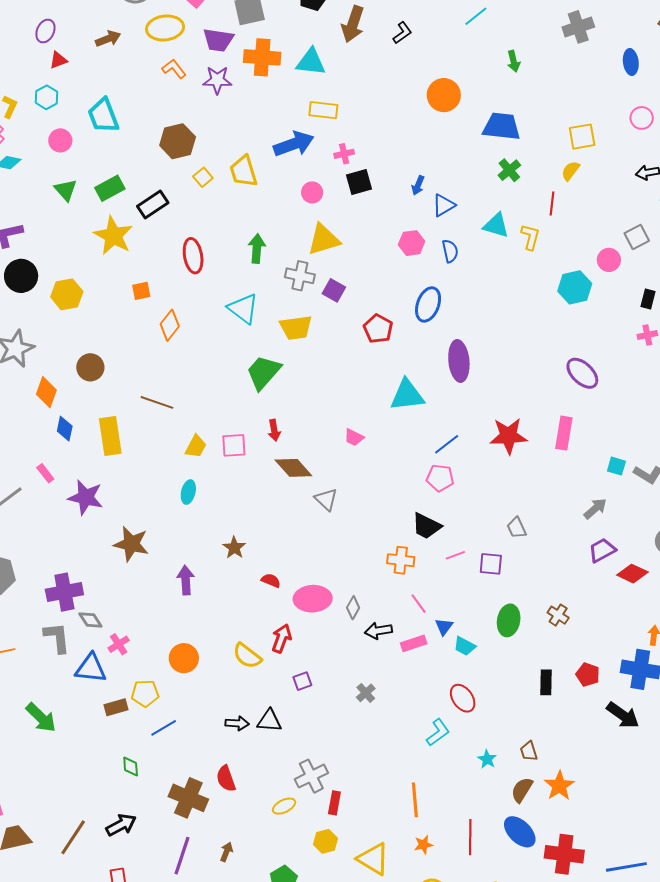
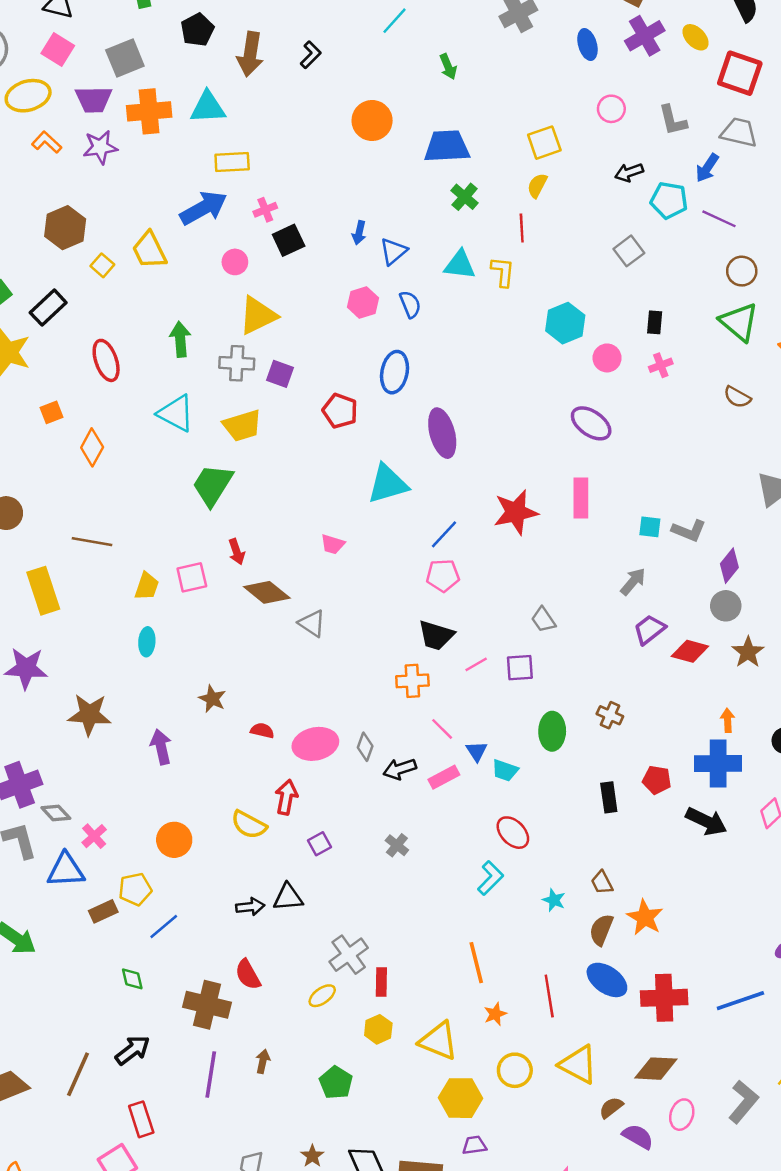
pink circle: (609, 260) -> (607, 358), moved

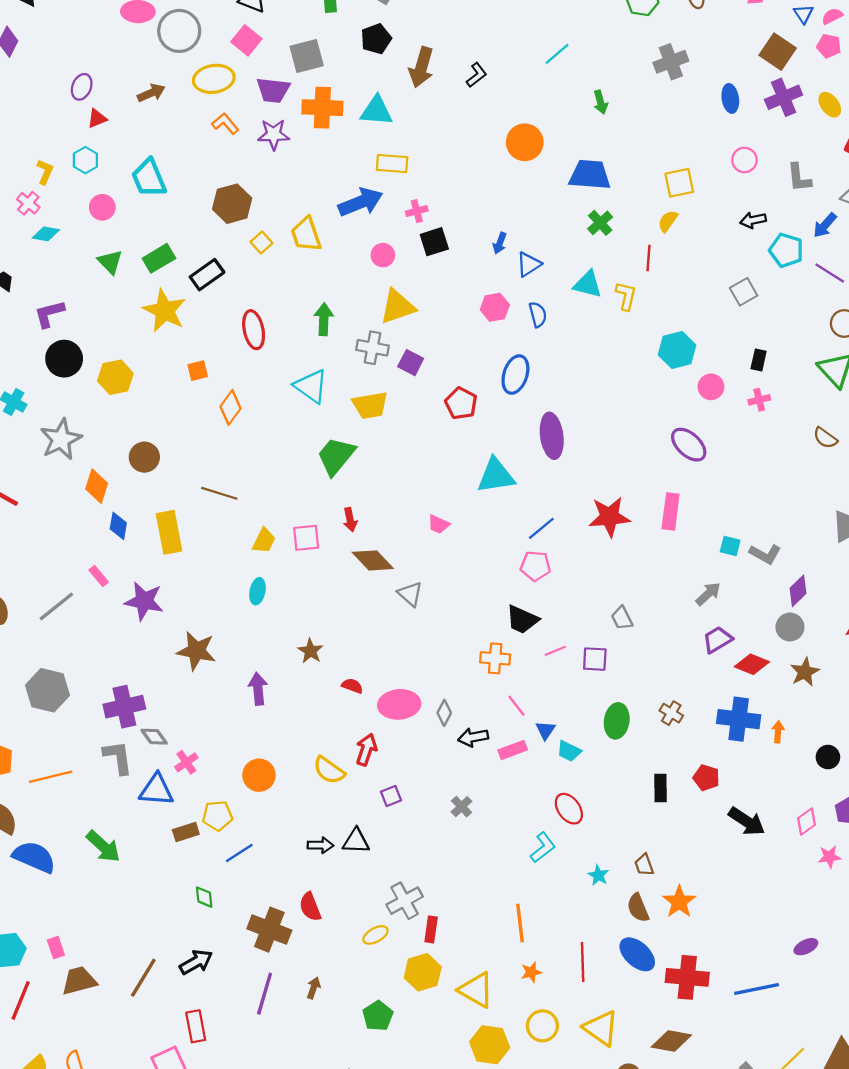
blue cross: (718, 764) -> (739, 719), moved
brown semicircle: (601, 930) -> (638, 908), turned -52
yellow hexagon: (378, 1029) -> (423, 972), size x1.4

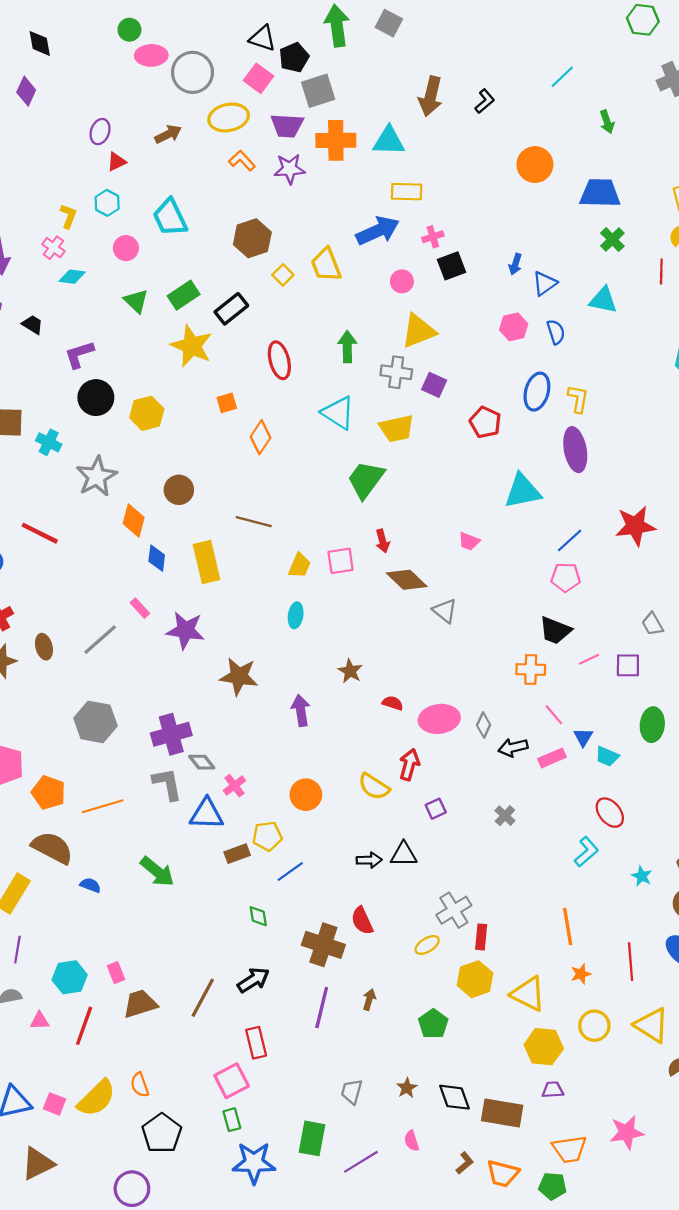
black pentagon: (376, 39) -> (294, 57), moved
yellow L-shape: (626, 296) -> (578, 399), moved
blue semicircle: (34, 857) -> (90, 885), size x0.5

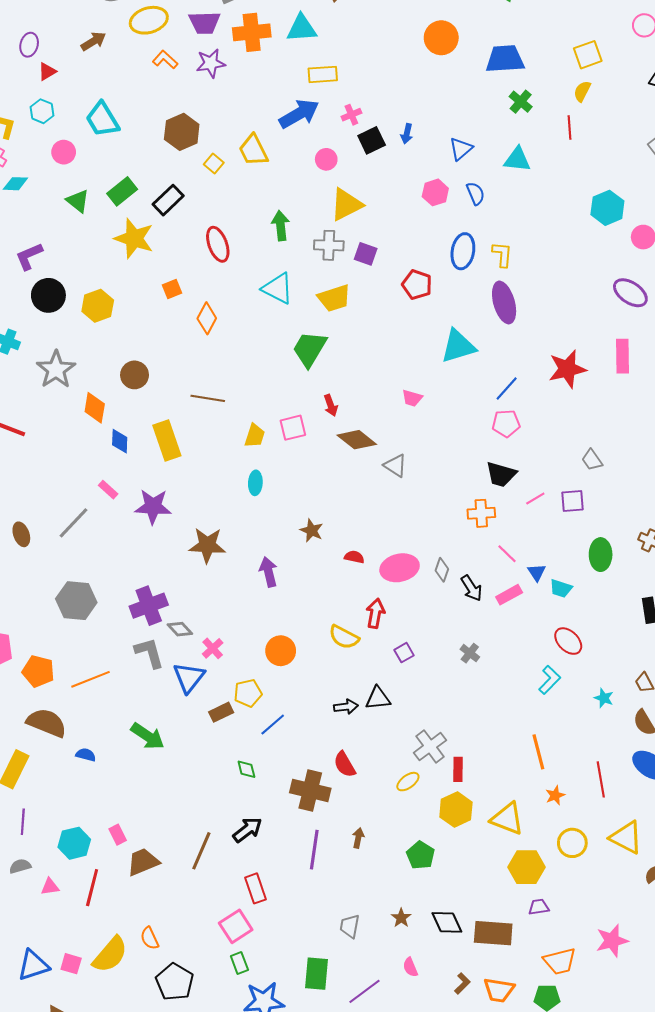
blue arrow: (515, 264) -> (407, 134), moved
black arrow: (513, 747) -> (471, 588), turned -104
blue triangle: (207, 814) -> (189, 678), turned -48

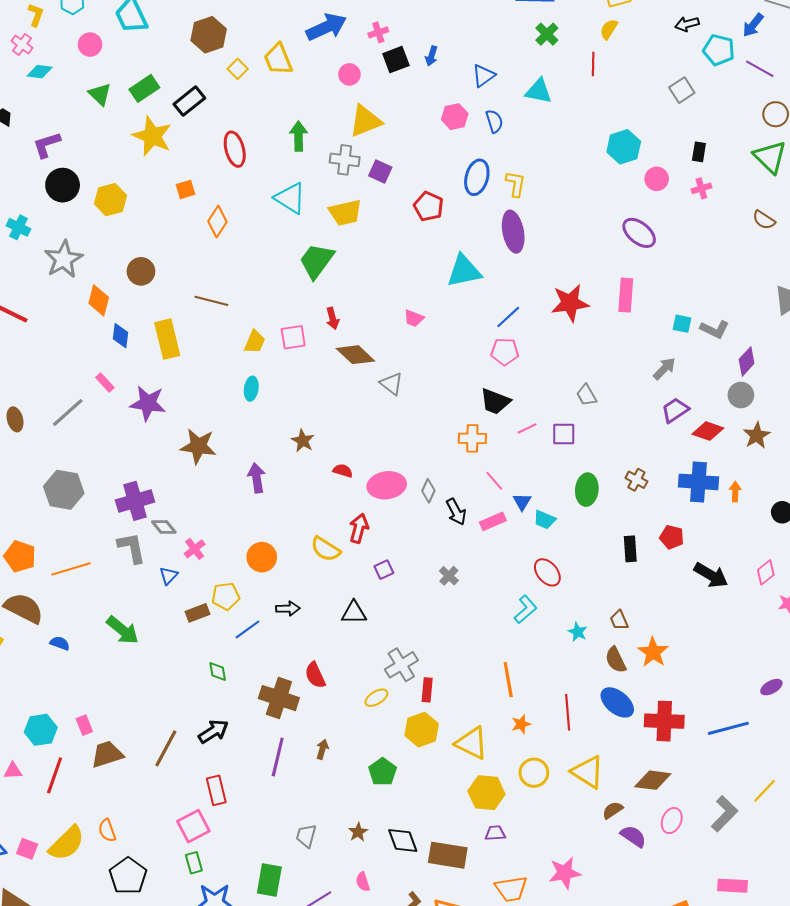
blue triangle: (189, 678) -> (169, 576), size x0.6
black arrow: (346, 707) -> (288, 609), moved

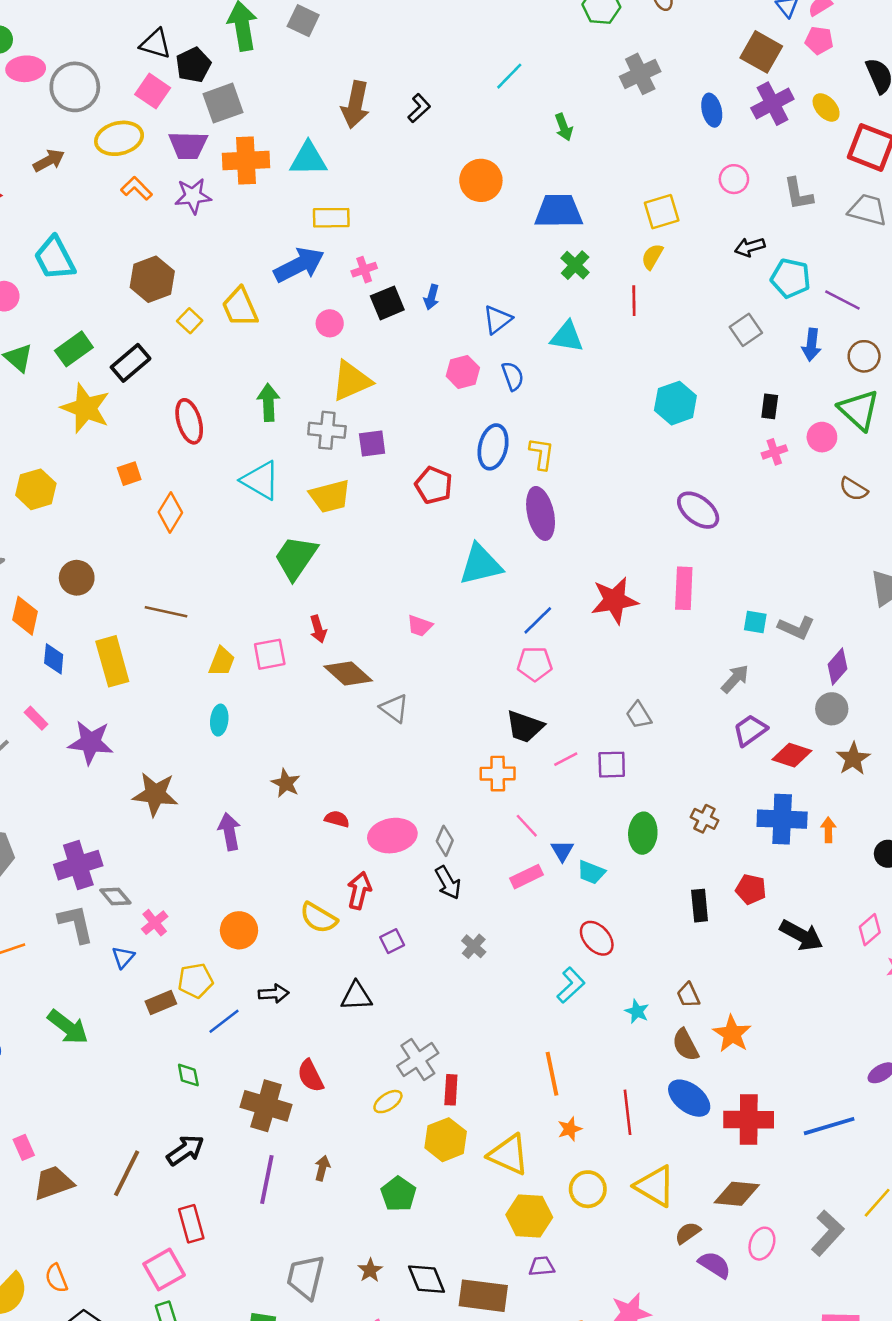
blue arrow: (753, 25) -> (811, 345), moved, turned -30
purple square: (380, 172) -> (372, 444), turned -30
pink circle: (657, 179) -> (822, 437), moved
black arrow: (456, 512) -> (448, 883), moved
gray trapezoid: (306, 836) -> (306, 1277), size x1.5

